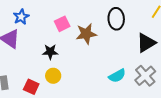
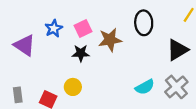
blue star: (21, 17) -> (54, 28), moved
black star: (50, 52) -> (81, 53), moved

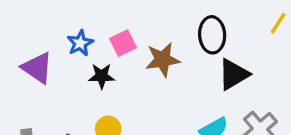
black triangle: (177, 50) -> (234, 74), moved
black star: (81, 53) -> (102, 76), moved

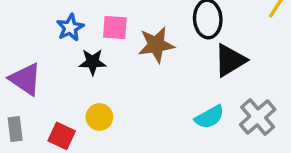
pink square: (123, 43) -> (115, 28), turned 30
purple triangle: (37, 68) -> (25, 79), moved

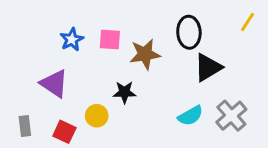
black star: (93, 62) -> (125, 92), moved
purple triangle: (25, 79) -> (54, 83), moved

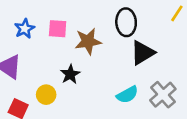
black star: (125, 92) -> (70, 74), turned -30

